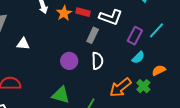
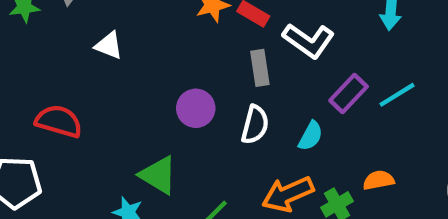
gray rectangle: (93, 35) -> (260, 68), turned -49
cyan semicircle: (138, 57) -> (311, 136), moved, turned -32

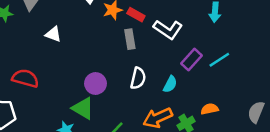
gray rectangle: (260, 68) -> (130, 39), moved
purple circle: (196, 108) -> (96, 83), moved

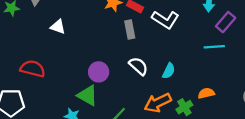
purple rectangle: (191, 59) -> (226, 22), moved
cyan line: (219, 60) -> (214, 47), turned 30
white semicircle: (138, 78) -> (138, 66), turned -60

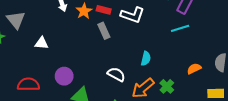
white semicircle: (138, 66) -> (116, 74), moved
purple circle: (99, 72) -> (64, 76), moved
orange semicircle: (206, 93) -> (194, 69), moved

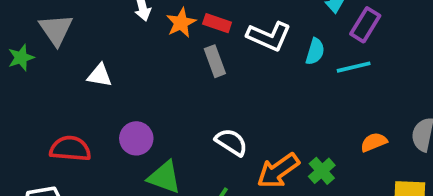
cyan semicircle: (146, 58) -> (315, 51), moved

